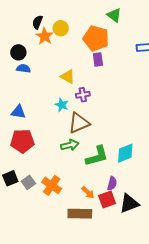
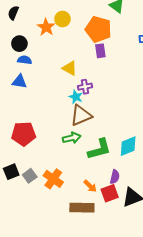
black semicircle: (38, 22) -> (13, 13), moved
cyan star: (62, 105) -> (76, 97), moved
blue triangle: (18, 112) -> (19, 82), moved

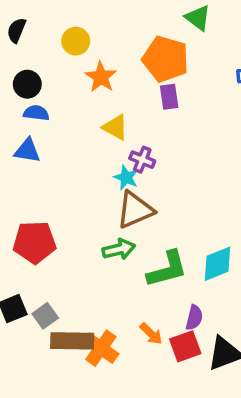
yellow circle: (62, 19) -> (76, 41), moved
orange star: (46, 27) -> (101, 77), moved
purple cross: (85, 87) -> (142, 160), turned 32
orange cross: (53, 179) -> (101, 348), moved
brown rectangle: (82, 208) -> (72, 341), moved

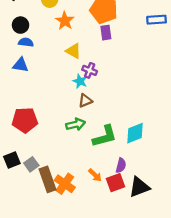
brown triangle: (135, 210) -> (85, 101), size x0.6
brown rectangle: (72, 341) -> (47, 179), turned 70

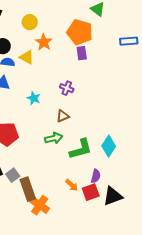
yellow triangle: (73, 51) -> (27, 57), moved
cyan star: (80, 81) -> (34, 98), moved
cyan diamond: (135, 133) -> (109, 146), turned -35
orange cross: (65, 184) -> (40, 205), moved

